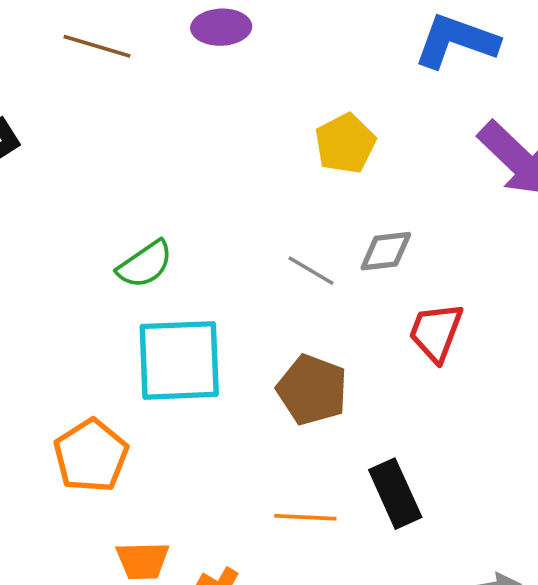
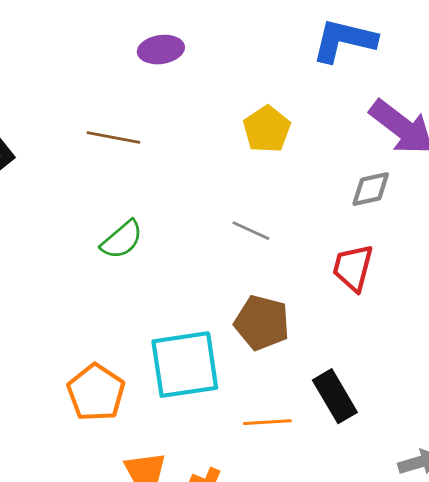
brown line: (97, 46) -> (113, 138), moved
gray diamond: (386, 251) -> (371, 189), moved
cyan square: (179, 360) -> (185, 365), moved

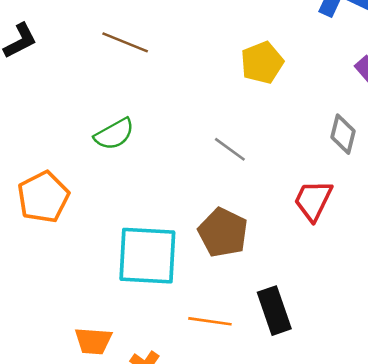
gray diamond: (371, 189) -> (343, 134), turned -75
orange pentagon: (96, 392) -> (43, 197), moved

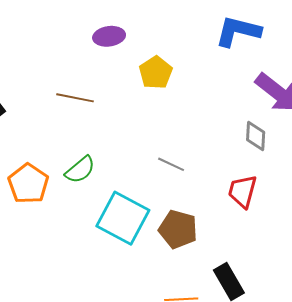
yellow pentagon: (262, 63) -> (156, 73), moved
orange pentagon: (43, 197) -> (28, 184), moved
cyan square: (147, 256) -> (123, 218), moved, turned 36

